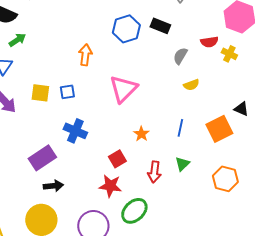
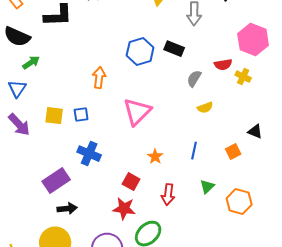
orange square: (219, 129) -> (233, 152), size x0.6
red square: (117, 159) -> (131, 182), turned -30
green triangle: (182, 164) -> (207, 187), moved

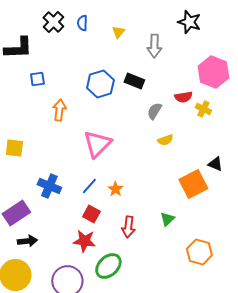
blue square: (81, 115) -> (37, 79), moved
blue line: (194, 151) -> (89, 186), moved, turned 30
orange square: (233, 152) -> (193, 184), size x1.8
orange hexagon: (239, 202) -> (199, 252), moved

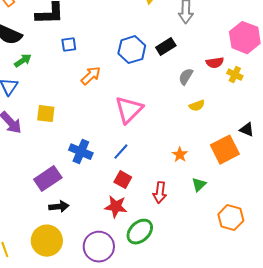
black rectangle: (134, 81) -> (166, 47), turned -54
orange arrow: (59, 110) -> (91, 76), turned 40
orange star: (115, 189) -> (180, 155), moved

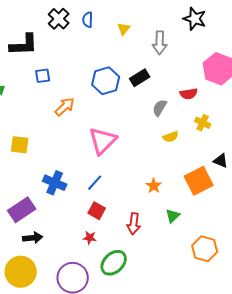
yellow cross: (235, 75) -> (203, 123), moved
red star: (116, 207) -> (90, 238), size x0.6

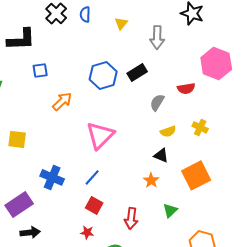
yellow cross: (203, 123) -> (200, 127), moved
black triangle: (221, 161) -> (161, 155), moved

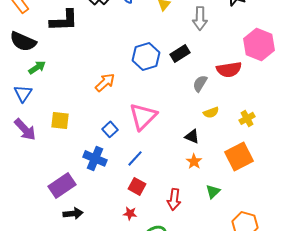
blue square: (40, 70) -> (110, 129), moved, turned -35
red semicircle: (186, 88) -> (229, 69), size x1.4
yellow cross: (200, 127) -> (247, 118), moved, turned 35
black triangle: (161, 155) -> (192, 136), moved

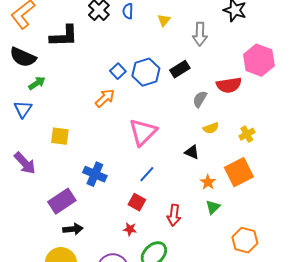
purple arrow: (25, 129) -> (25, 163), moved
blue square: (110, 129) -> (118, 71), moved
blue line: (135, 158) -> (147, 174), moved
orange star: (194, 161) -> (208, 182), moved

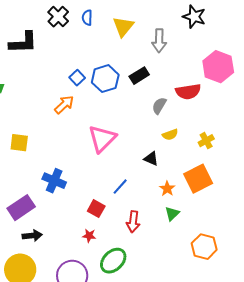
yellow triangle: (164, 20) -> (123, 27), size x1.6
blue line: (147, 174) -> (120, 187), moved

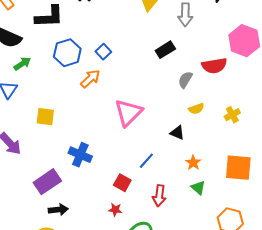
blue hexagon: (105, 79) -> (67, 53), moved
orange square: (198, 179) -> (238, 168), moved, turned 32
green triangle: (172, 214) -> (198, 188), turned -35

